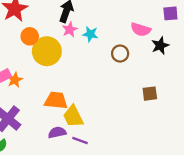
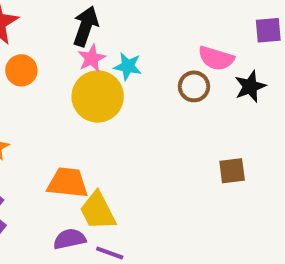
yellow circle: (47, 51) -> (98, 96), moved
brown circle: (120, 54) -> (194, 86), moved

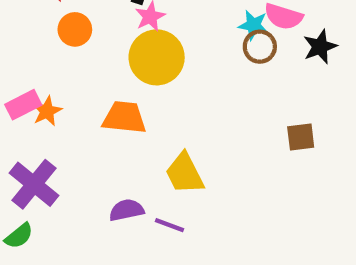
cyan star: (128, 66) -> (253, 25), moved
orange trapezoid: (68, 183) -> (124, 118), moved
yellow trapezoid: (98, 211) -> (185, 174), moved

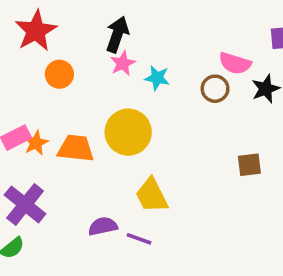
cyan star: (253, 25) -> (157, 78), moved
yellow circle: (157, 57) -> (128, 132), moved
orange trapezoid: (124, 118) -> (76, 148), moved

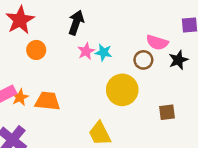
pink star: (123, 63) -> (86, 51), moved
yellow circle: (128, 132) -> (122, 90), moved

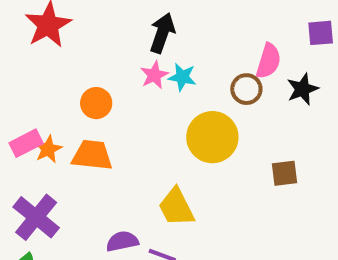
black arrow: (76, 23) -> (162, 33), moved
pink semicircle: (157, 42) -> (268, 61), turned -90
orange circle: (36, 50) -> (96, 103), moved

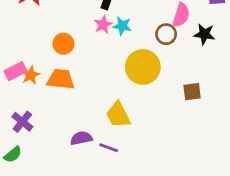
black star: (303, 89) -> (204, 34), turned 30
purple cross: (36, 217) -> (22, 122), size x0.7

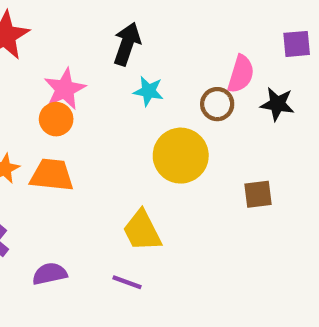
pink star: (103, 25) -> (65, 89), moved, size x1.4
purple semicircle: (81, 138) -> (50, 274), moved

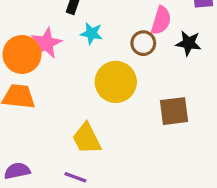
pink star: (65, 89) -> (46, 43), moved
orange circle: (56, 119) -> (22, 54), size x1.5
brown square: (258, 194) -> (174, 111), size x1.4

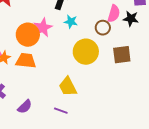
black star: (189, 43) -> (131, 19), moved
brown square: (174, 111) -> (122, 55), moved
purple semicircle: (17, 171) -> (25, 107), turned 147

